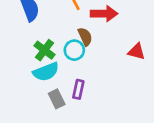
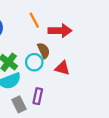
red triangle: (137, 51) -> (62, 68), moved

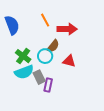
brown semicircle: (44, 51) -> (53, 46), turned 64
gray rectangle: (19, 104) -> (39, 77), moved

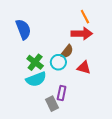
orange line: (45, 20) -> (85, 17), moved
gray rectangle: (39, 77) -> (52, 104), moved

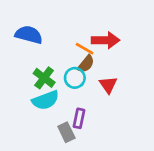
orange line: (85, 17) -> (85, 49), moved, turned -32
blue semicircle: (23, 29) -> (29, 35), turned -54
red triangle: (84, 68) -> (108, 85), turned 40

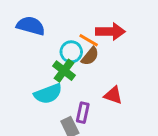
green cross: (44, 78) -> (64, 71), moved
cyan circle: (75, 78) -> (71, 52), moved
red triangle: (108, 85) -> (113, 95), moved, turned -36

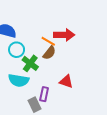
cyan circle: (71, 52) -> (17, 50), moved
cyan semicircle: (48, 94) -> (19, 80), turned 30

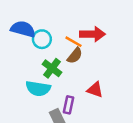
cyan circle: (17, 50) -> (42, 39), moved

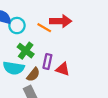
brown semicircle: (75, 56) -> (33, 75), moved
purple rectangle: (68, 105) -> (47, 61), moved

